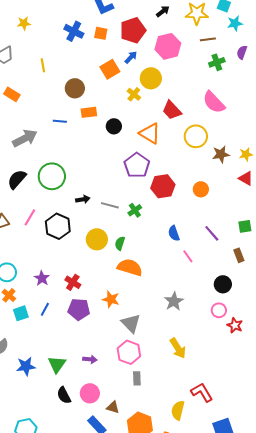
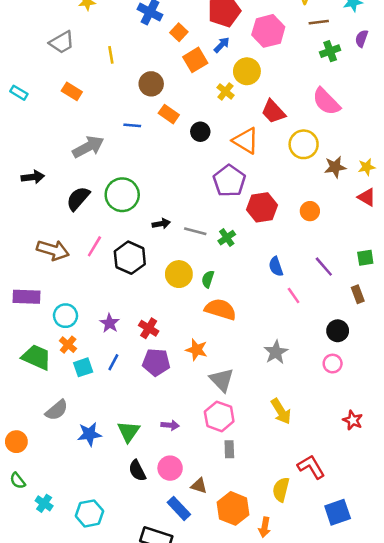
orange square: (101, 33) -> (179, 32), moved, turned 32
orange rectangle: (89, 112) -> (169, 114), turned 42
red star: (235, 325) -> (353, 420), moved

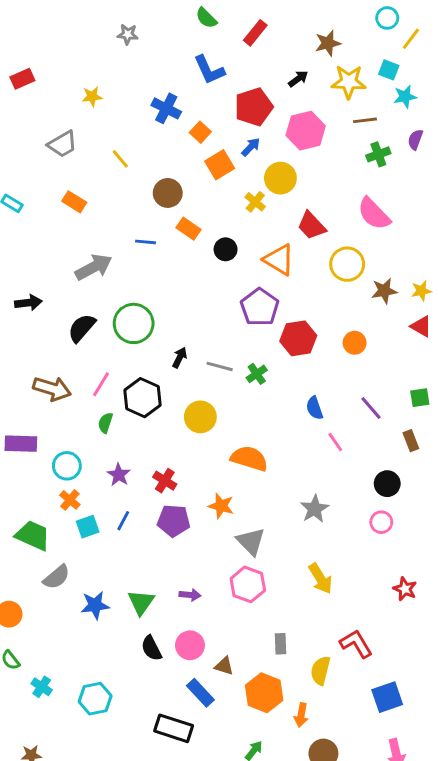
yellow line: (111, 55) -> (120, 159), turned -30
black arrow: (161, 224) -> (180, 358), turned -54
green semicircle: (208, 279) -> (105, 423), moved
green trapezoid: (37, 357) -> (33, 536), moved
gray rectangle: (229, 449) -> (280, 644), moved

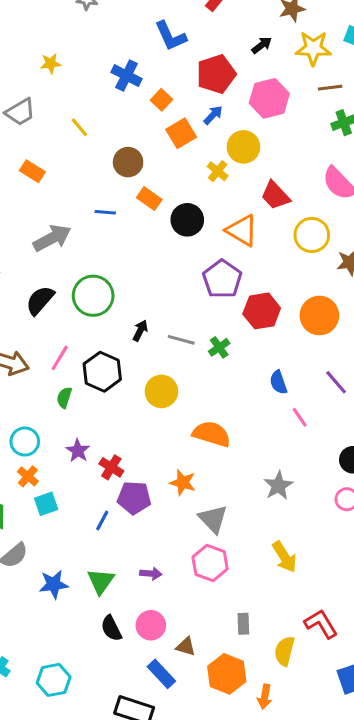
black circle: (226, 249) -> (187, 220), size x1.4
orange circle: (355, 343) -> (319, 315), size x1.6
red cross: (165, 481) -> (111, 467), moved
blue line: (123, 521) -> (102, 520), moved

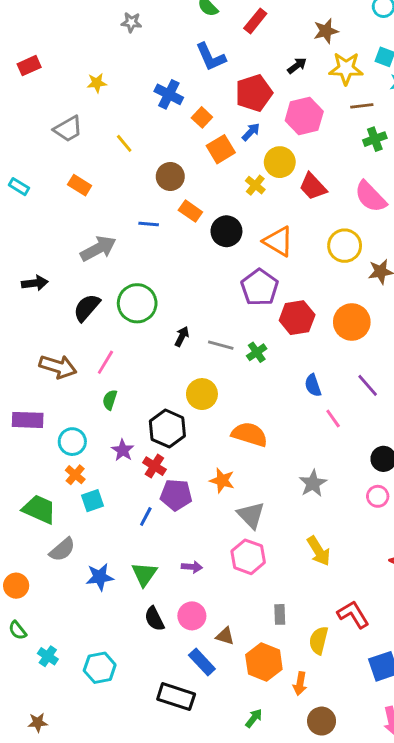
red trapezoid: (275, 196) -> (313, 187), moved
black hexagon: (102, 372) -> (167, 429), moved

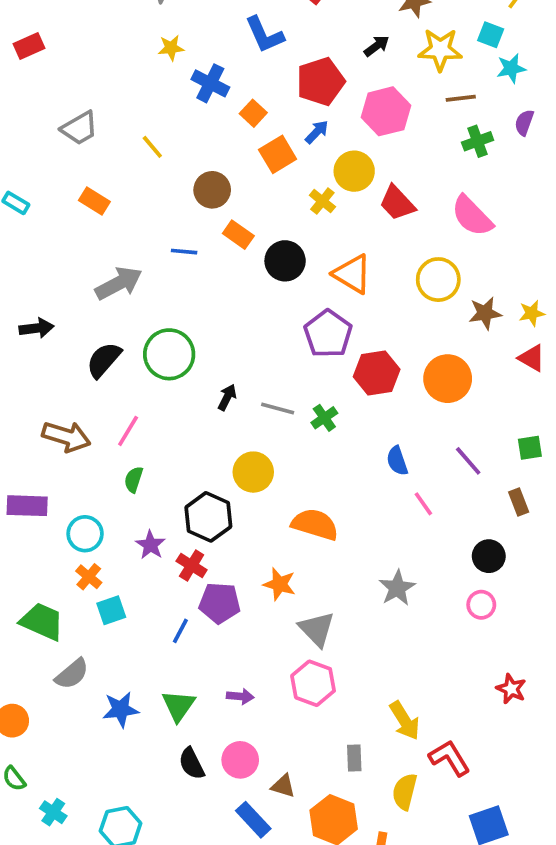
yellow star: (97, 83) -> (171, 48), moved
yellow arrow: (319, 551) -> (405, 721), moved

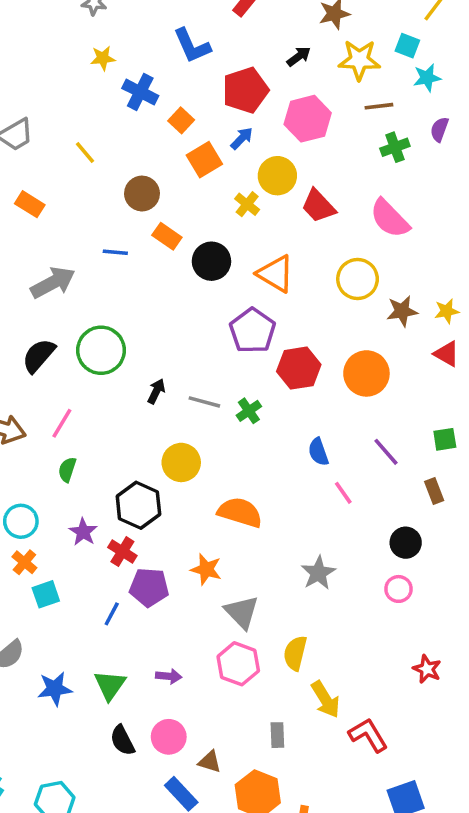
yellow semicircle: (405, 792) -> (295, 653), moved

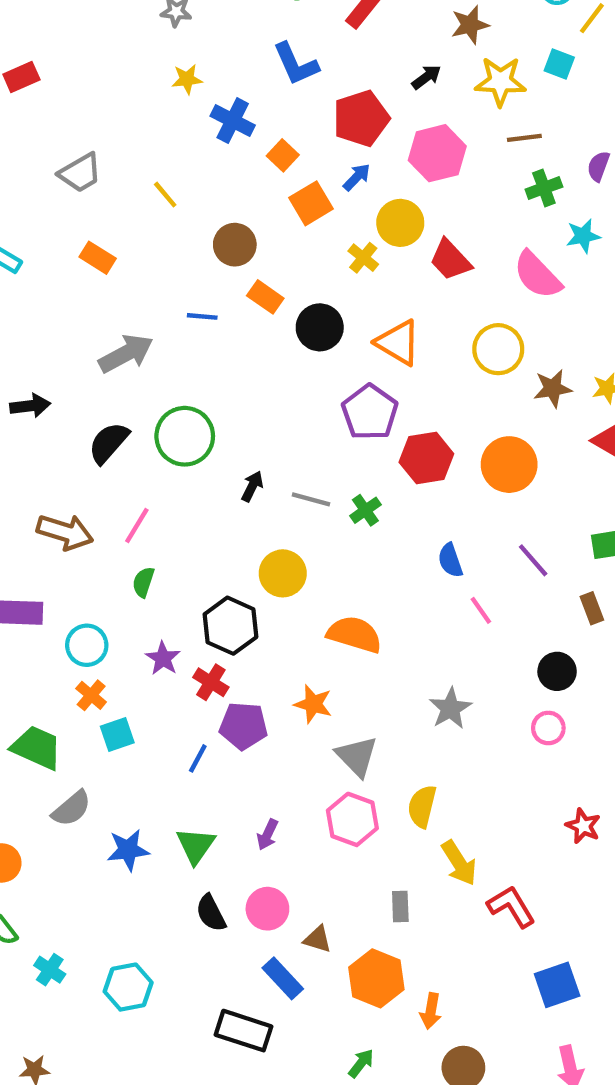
cyan star: (427, 78) -> (583, 236), moved
purple arrow: (169, 676) -> (267, 835), turned 110

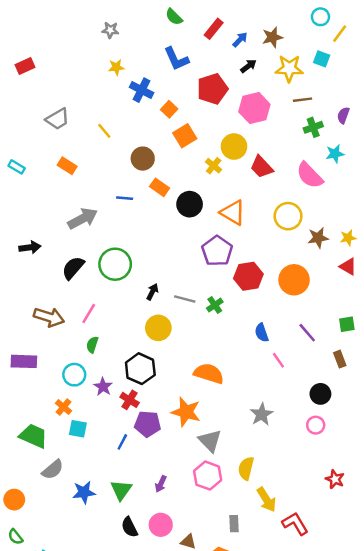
blue arrow: (357, 177) -> (240, 40), moved
yellow circle: (283, 573) -> (158, 328), moved
cyan circle: (87, 645) -> (74, 375), moved
orange star: (313, 704) -> (186, 412), size x1.4
cyan square: (117, 735) -> (78, 429), turned 30

